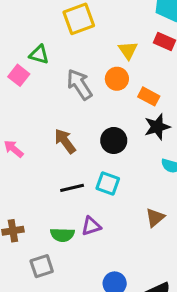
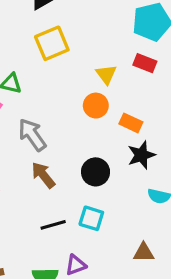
gray arrow: (79, 84) -> (32, 135), moved
brown triangle: (155, 218) -> (144, 253), turned 42

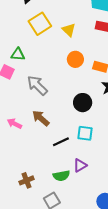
yellow triangle: (106, 74) -> (69, 30), moved
brown arrow: (43, 175) -> (41, 118), moved

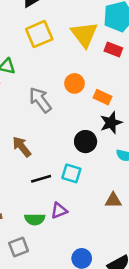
yellow triangle: (69, 30) -> (84, 34), moved, size x1.6
gray arrow: (37, 85) -> (40, 100), moved
black circle: (83, 103) -> (86, 142), moved

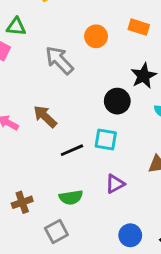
orange rectangle: (102, 97) -> (139, 27), moved
purple triangle: (59, 211) -> (115, 184), moved

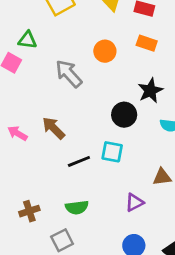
purple triangle: (115, 184) -> (134, 202), moved

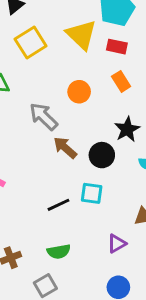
orange rectangle: (147, 43) -> (121, 81), turned 42
brown arrow: (54, 128) -> (65, 148), moved

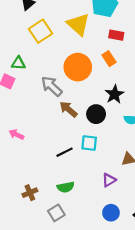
red rectangle: (117, 47) -> (116, 35), moved
orange circle: (79, 92) -> (78, 67), size x1.6

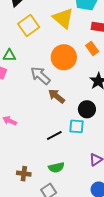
black circle: (96, 114) -> (87, 109), moved
brown cross: (30, 193) -> (24, 174), turned 32

